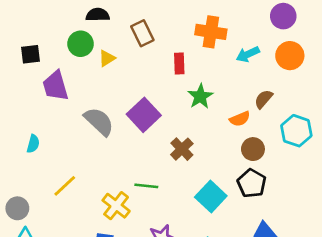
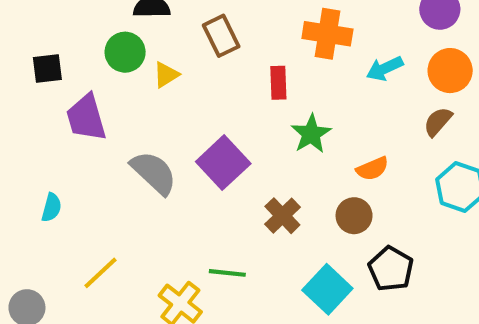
brown semicircle: (264, 99) -> (438, 122), moved
brown circle: (253, 149) -> (354, 216), moved

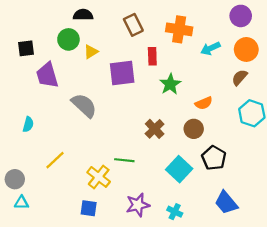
brown rectangle: (221, 36) -> (133, 25), moved
purple square: (223, 163) -> (122, 73), moved, turned 36

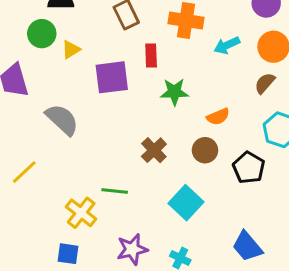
green star: (170, 84) -> (174, 92), turned 30
black pentagon: (214, 158) -> (249, 168), moved
yellow line: (55, 160) -> (24, 172), moved

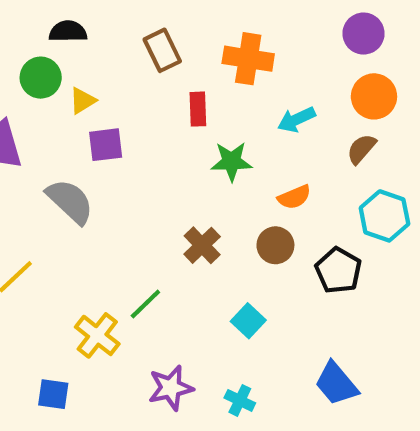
cyan arrow: (227, 45) -> (296, 120), moved
purple square: (112, 77) -> (106, 145), moved, size x0.7
green line: (115, 191) -> (145, 304), turned -50
cyan square: (186, 203) -> (248, 321), size x0.7
blue square: (68, 254) -> (53, 394), moved

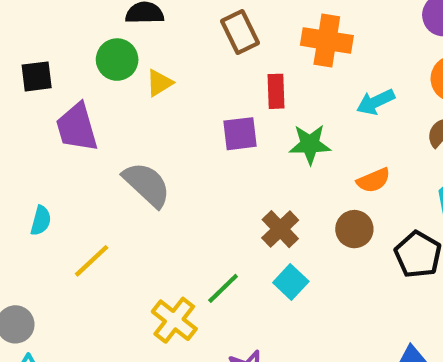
purple square: (106, 145) -> (240, 134), moved
cyan square: (248, 321) -> (291, 282), moved

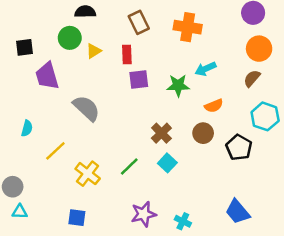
red rectangle: (276, 91) -> (127, 55), moved
cyan arrow: (376, 102) -> (205, 69), moved
yellow cross: (174, 320) -> (88, 174), moved

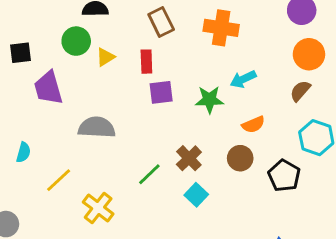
gray semicircle: (86, 108) -> (97, 127), turned -40
green line: (129, 166) -> (149, 174), moved

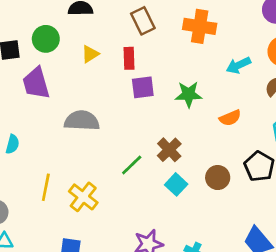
green circle: (76, 41) -> (46, 39), moved
cyan arrow: (243, 79) -> (238, 65), moved
brown circle: (240, 158) -> (218, 178), moved
yellow line: (59, 180) -> (46, 187), moved, turned -36

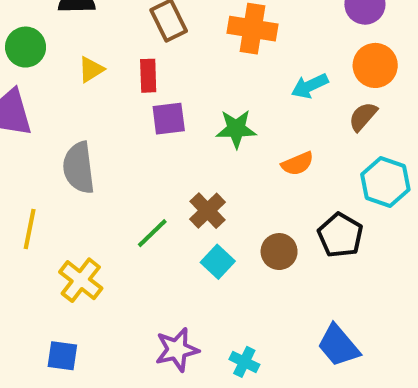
gray semicircle: (82, 121) -> (79, 168), turned -100
yellow line: (46, 187) -> (30, 229), moved

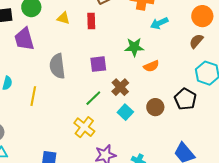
yellow triangle: (91, 70) -> (63, 18), turned 48
cyan arrow: (310, 86) -> (159, 23), moved
purple square: (169, 119) -> (98, 64), moved
orange semicircle: (297, 164) -> (151, 66), moved
yellow cross: (81, 280) -> (84, 127), moved

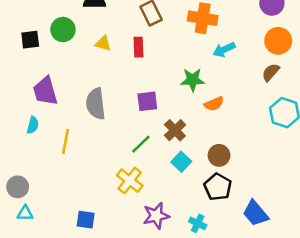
purple trapezoid: (24, 39) -> (45, 91), moved
black pentagon: (185, 99) -> (218, 187), moved

